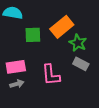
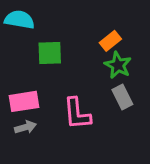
orange rectangle: (62, 27) -> (110, 41), moved, size x0.6
gray rectangle: (81, 64) -> (122, 97), turned 35

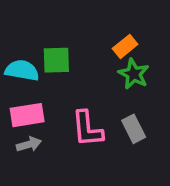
cyan semicircle: (19, 20) -> (22, 70), moved
gray rectangle: (122, 97) -> (134, 129), moved

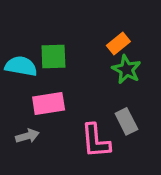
pink rectangle: (27, 115) -> (49, 104), moved
pink L-shape: (87, 129) -> (96, 141), moved

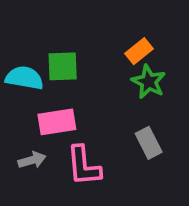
pink L-shape: (96, 141) -> (84, 166), moved

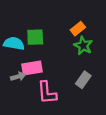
gray rectangle: (149, 143) -> (83, 80), turned 63
gray arrow: (32, 160) -> (18, 77), moved

